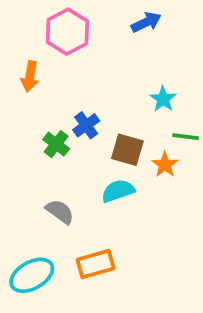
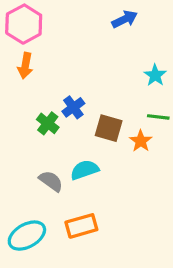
pink hexagon: (67, 32) -> (24, 24), moved
cyan star: (163, 99) -> (155, 75), moved
cyan semicircle: (118, 191) -> (85, 170), moved

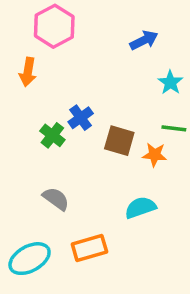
blue arrow: (125, 19) -> (144, 40), moved
pink hexagon: (24, 24) -> (54, 26), moved
orange star: (141, 141) -> (155, 155), turned -30
cyan semicircle: (85, 170) -> (140, 208), moved

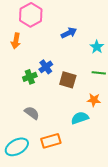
blue arrow: (144, 40) -> (69, 33), moved
green cross: (52, 135) -> (30, 77), turned 32
orange star: (155, 155) -> (94, 100), moved

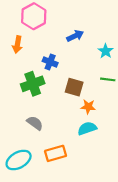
blue cross: (46, 67) -> (50, 62), moved, turned -32
green cross: (30, 77) -> (33, 84), size x1.5
orange star: (94, 100) -> (88, 107), moved

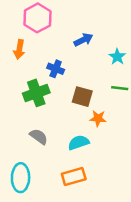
cyan semicircle: (87, 128) -> (79, 143), moved
orange rectangle: (56, 153) -> (74, 176), moved
cyan ellipse: (19, 160) -> (21, 178), turned -60

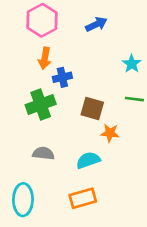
blue arrow: (83, 40) -> (96, 24), moved
orange arrow: (19, 49) -> (45, 58), moved
blue cross: (56, 69) -> (62, 77), turned -35
gray semicircle: (39, 137) -> (43, 153), turned -30

